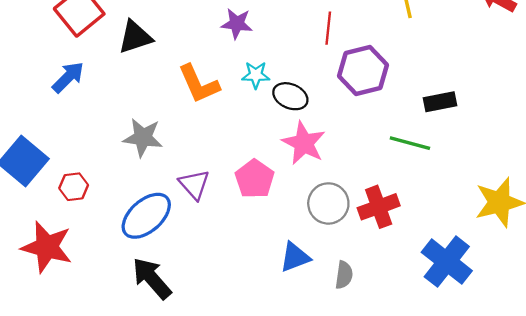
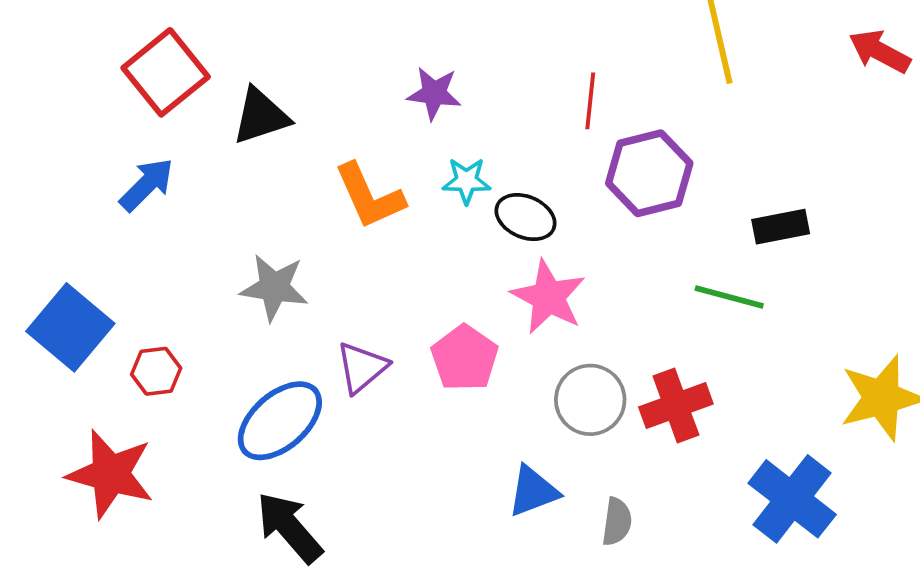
purple triangle: (194, 184) -> (362, 367), turned 32

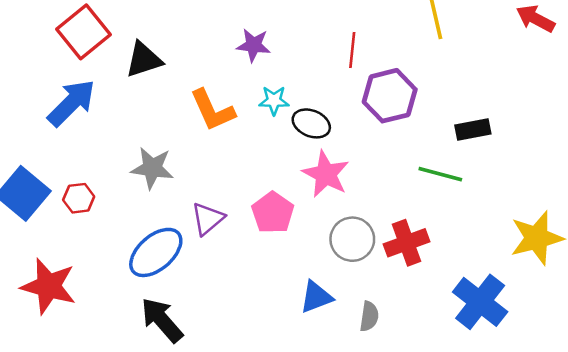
blue arrow: (147, 185) -> (71, 103), size x1.4
red hexagon: (156, 371) -> (79, 198), moved

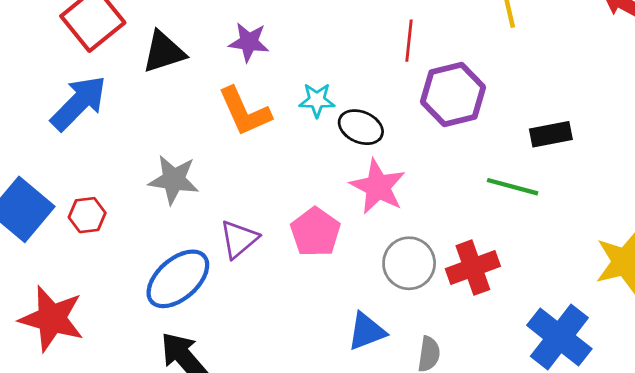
purple star: (253, 45) -> (249, 42), moved

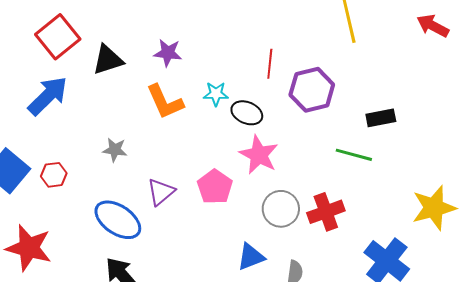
red line: (409, 41) -> (270, 64), moved
gray star: (174, 180) -> (115, 150), size x0.7
blue ellipse: (178, 279) -> (118, 220), turned 75

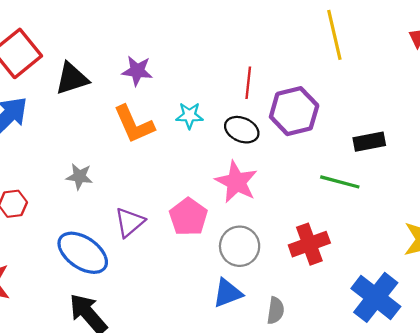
black ellipse: (247, 113) -> (242, 130), moved
gray circle: (281, 209) -> (240, 246), moved

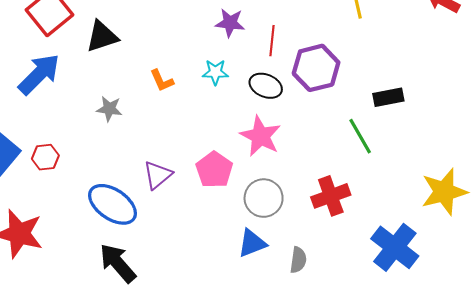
purple star: (137, 71) -> (230, 23), moved
orange L-shape: (134, 124) -> (162, 81), size x0.6
gray star: (79, 177) -> (109, 109), moved
green line: (340, 182) -> (360, 136), turned 45

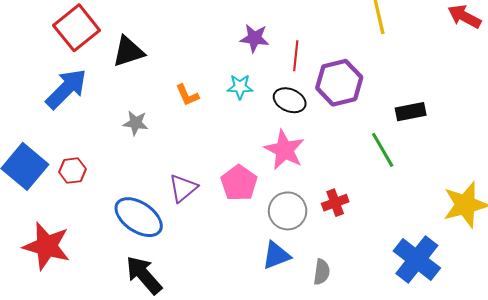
red cross: (331, 196) -> (335, 203), moved, size x0.7

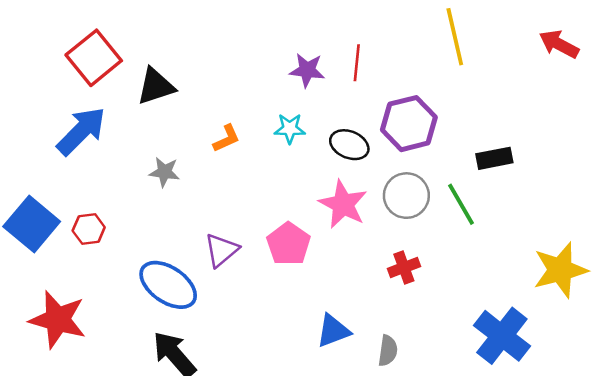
red line: (296, 56) -> (357, 63), moved
orange L-shape: (187, 95) -> (226, 138), turned -90
gray circle: (288, 211) -> (406, 196), moved

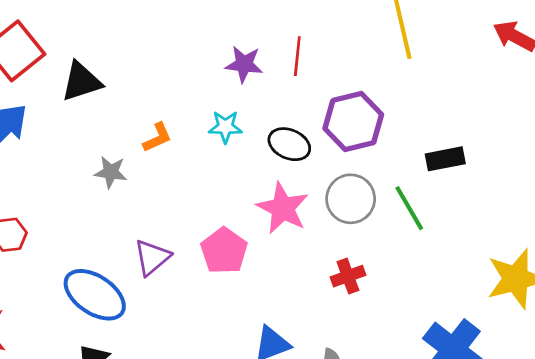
gray star: (164, 172) -> (111, 172), moved

